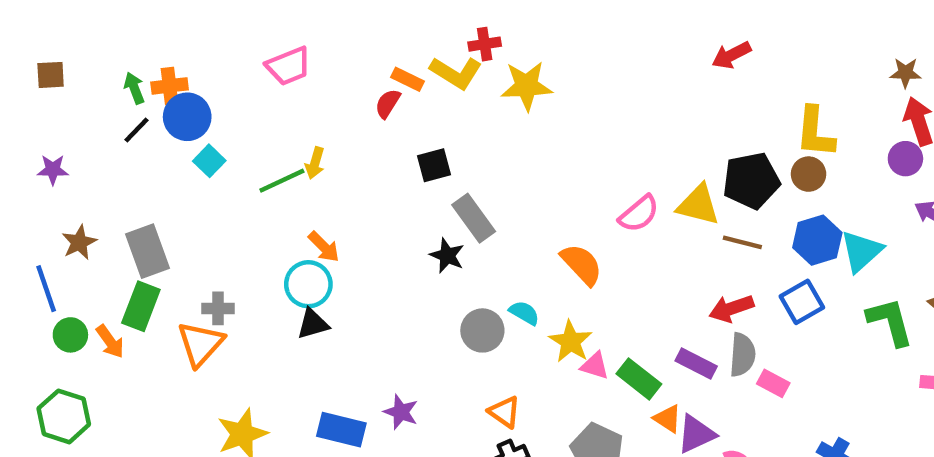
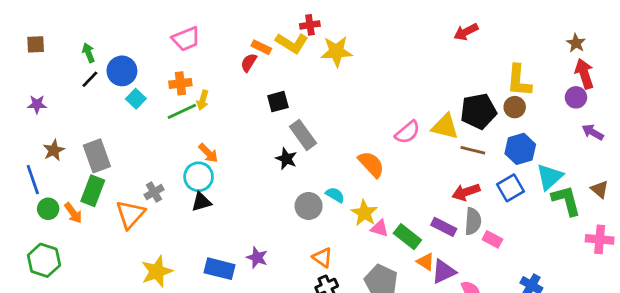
brown star: (905, 73) -> (576, 43), turned 30
orange cross: (170, 86) -> (180, 83), moved
cyan triangle: (861, 251) -> (550, 177), moved
gray cross: (218, 308) -> (154, 192), moved, turned -30

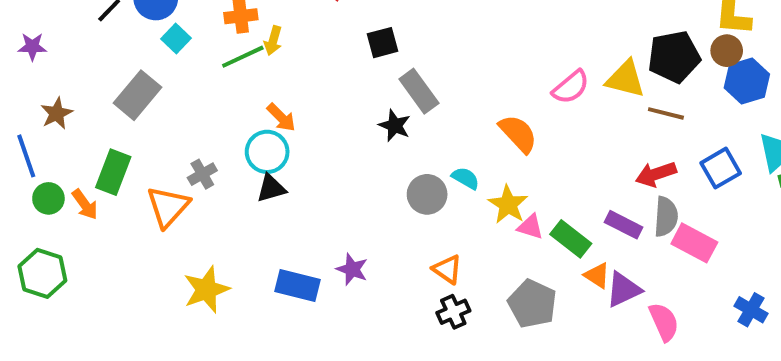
blue hexagon: (520, 149) -> (747, 81), moved
gray rectangle: (97, 156) -> (138, 95), moved, turned 60
pink rectangle: (492, 239) -> (694, 243), size x1.5

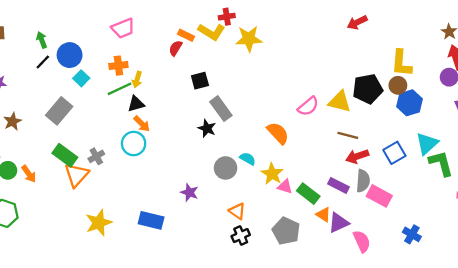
brown line: (666, 113) -> (348, 135), moved
green rectangle: (113, 172) -> (65, 155), moved, turned -75
black triangle: (271, 188) -> (136, 104), moved
purple star: (352, 269) -> (189, 192), moved

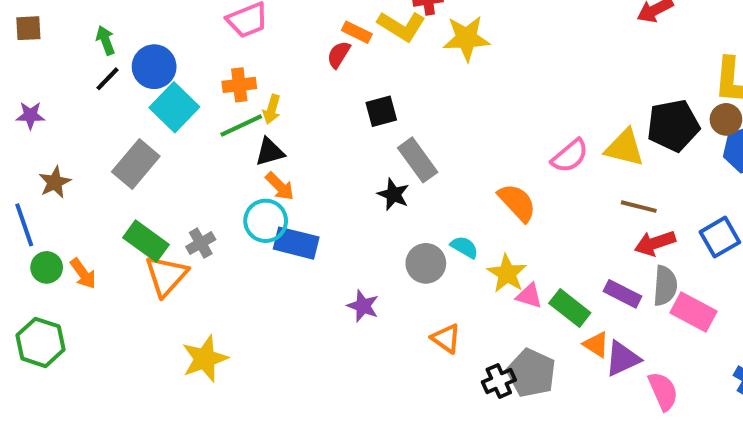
cyan square: (81, 78) -> (174, 107), size x1.6
blue rectangle: (151, 220) -> (296, 243), moved
black cross: (241, 236) -> (499, 381), moved

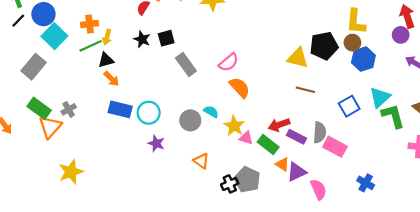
pink semicircle: (570, 156) -> (229, 62), moved
black star: (393, 194) -> (142, 39), moved
cyan circle: (266, 221) -> (149, 113), moved
red arrow: (655, 243) -> (279, 125), moved

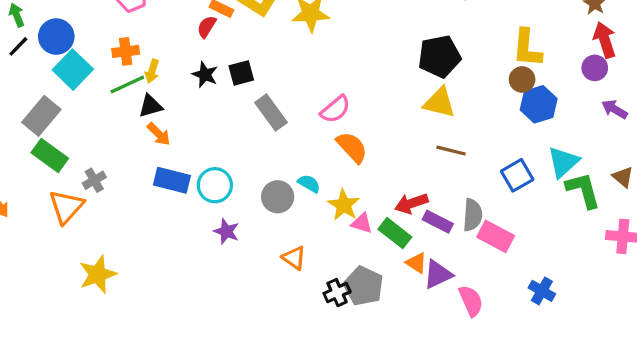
black pentagon: (324, 46) -> (439, 56), moved
green rectangle: (39, 108) -> (50, 155), moved

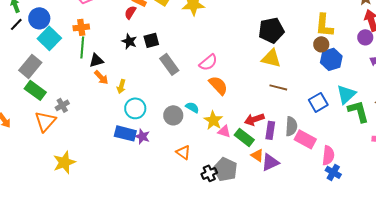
yellow arrow: (152, 71) -> (121, 86), moved
green line: (127, 84) -> (82, 47), turned -60
blue rectangle: (172, 180) -> (125, 133), moved
purple rectangle: (438, 222) -> (270, 130), turned 72
pink semicircle: (471, 301) -> (328, 155), moved, turned 30

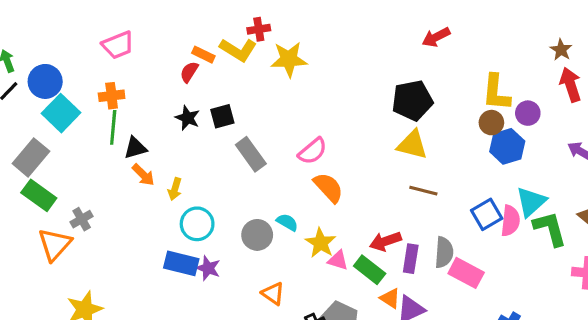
purple circle: (365, 37) -> (528, 113), moved
pink semicircle: (328, 155) -> (510, 221), moved

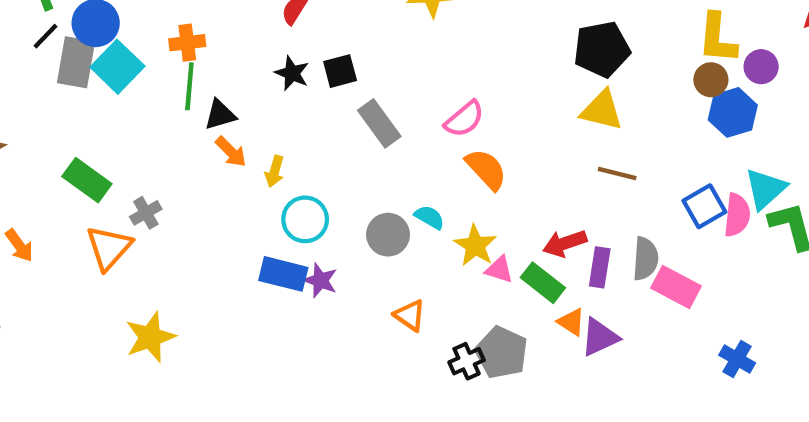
gray rectangle: (31, 157) -> (76, 62), moved, turned -30

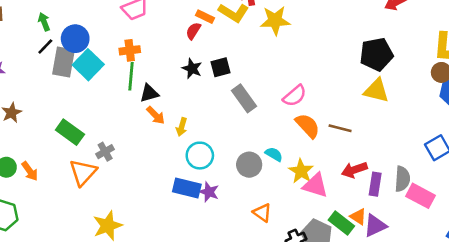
brown line: (617, 174) -> (340, 128), moved
pink triangle: (499, 270) -> (315, 185), size x1.5
green rectangle: (543, 283) -> (341, 223), moved

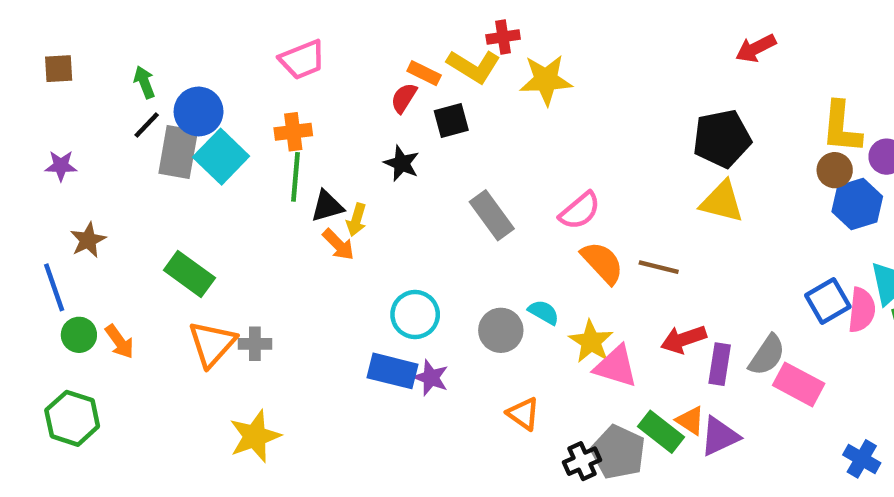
black square: (221, 67) -> (451, 121), moved
yellow arrow: (182, 127) -> (356, 220), moved
gray cross: (105, 152) -> (255, 344), moved, turned 30
gray semicircle: (402, 179) -> (767, 355), turned 30

